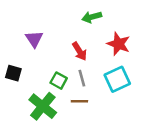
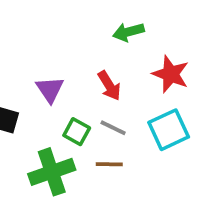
purple triangle: (34, 39) -> (50, 89), moved
gray line: (82, 78) -> (113, 128), turned -49
green cross: (43, 106) -> (52, 172), turned 32

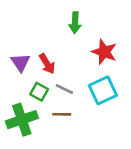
green arrow: (128, 32) -> (75, 23), turned -72
red arrow: (109, 86) -> (47, 64), moved

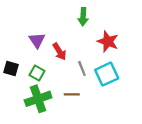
purple triangle: (20, 62) -> (37, 40), moved
gray line: (64, 89) -> (82, 68), moved, turned 42
green square: (39, 92) -> (37, 73), moved

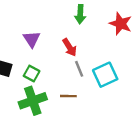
red star: (108, 41) -> (121, 24), moved
red arrow: (59, 52) -> (70, 47), moved

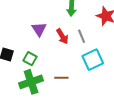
purple triangle: (32, 39) -> (39, 29), moved
gray line: (79, 69) -> (82, 36), moved

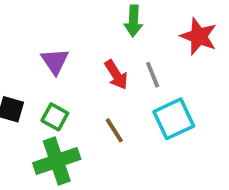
purple triangle: (39, 29) -> (55, 61), moved
brown line: (61, 78) -> (114, 130), moved, turned 56

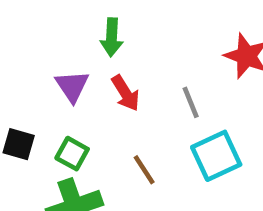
green arrow: (133, 21) -> (112, 37), moved
red arrow: (116, 75) -> (126, 93), moved

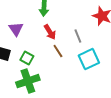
purple triangle: (72, 86) -> (16, 29), moved
brown line: (144, 170) -> (58, 51), moved

